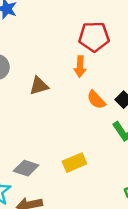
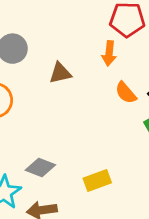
yellow rectangle: (74, 163) -> (97, 181), moved

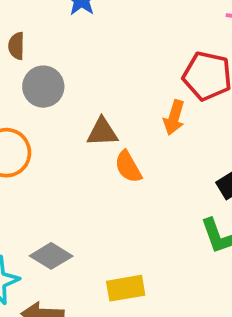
orange semicircle: (126, 93) -> (128, 167), moved

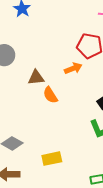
orange arrow: (174, 117) -> (73, 68), turned -126

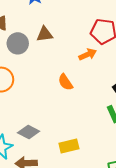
brown triangle: (36, 78) -> (45, 34), moved

